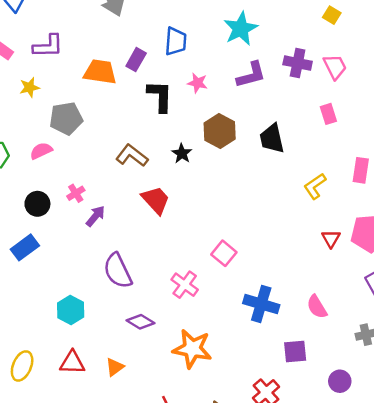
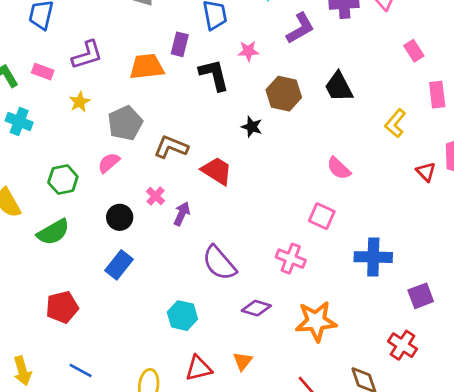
pink rectangle: (328, 114) -> (414, 51), moved
brown L-shape: (132, 156) -> (171, 147), moved
red trapezoid: (156, 200) -> (217, 171), moved
pink semicircle: (317, 307) -> (339, 168), moved

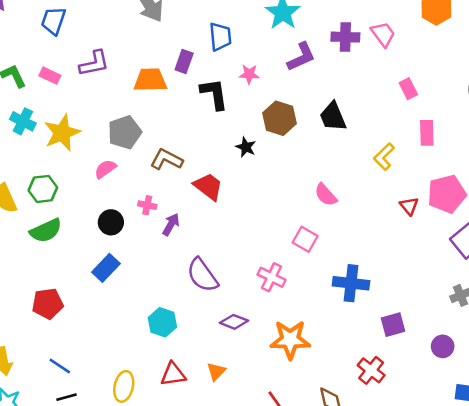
yellow star: (80, 102) -> (62, 133), moved, size x1.8
green hexagon: (63, 180) -> (43, 189), moved
pink cross: (156, 196) -> (147, 205), turned -36

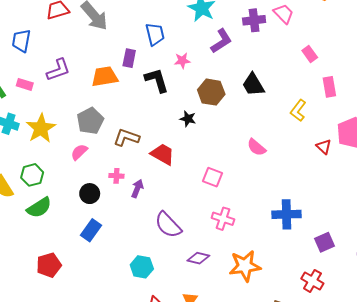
pink square: (305, 239) -> (212, 177), moved

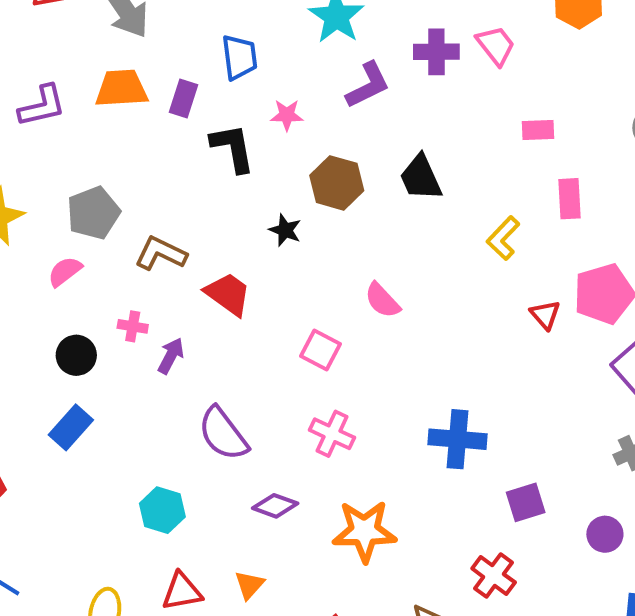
pink rectangle: (310, 54) -> (538, 130), turned -63
orange trapezoid: (105, 77) -> (121, 89), moved
pink semicircle: (256, 147) -> (382, 300), moved

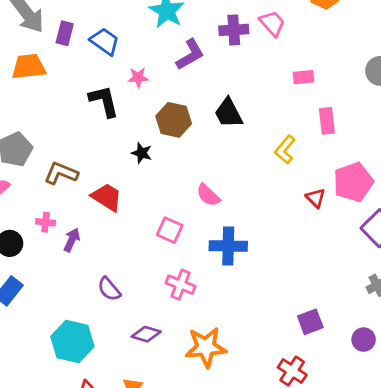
blue trapezoid: (239, 57) -> (105, 41), turned -44
purple rectangle: (183, 98) -> (65, 33), moved
purple semicircle: (223, 434) -> (109, 289), size x0.7
blue cross: (457, 439) -> (228, 246), moved
cyan hexagon: (162, 510) -> (72, 341), size x1.4

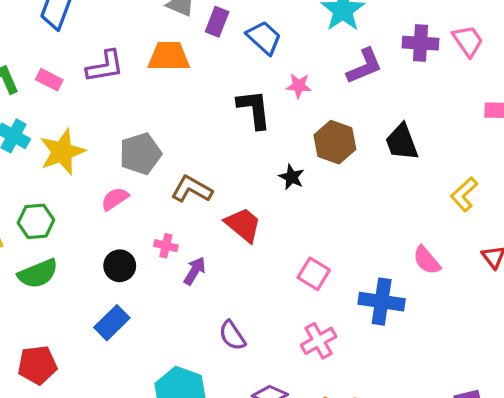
pink semicircle: (208, 195) -> (427, 260), moved
pink cross: (181, 285) -> (319, 341), turned 32

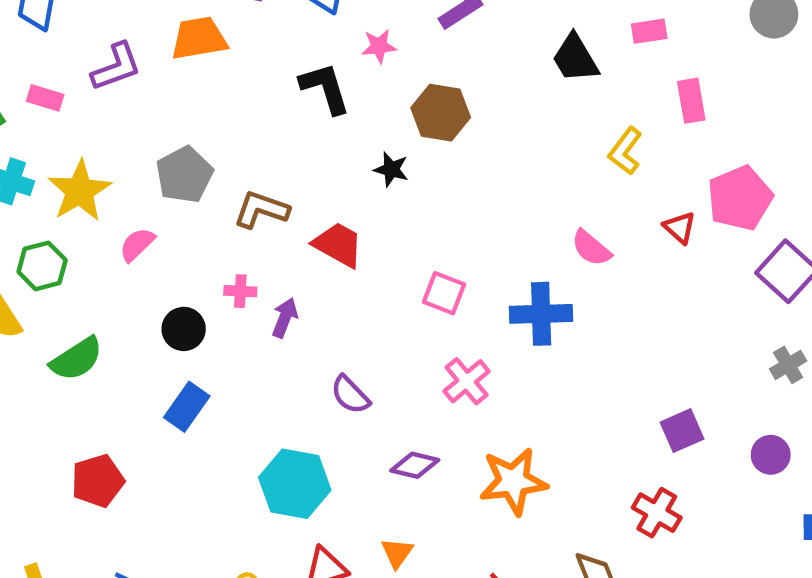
black trapezoid: (402, 142) -> (575, 58), moved
pink semicircle: (115, 199) -> (137, 245), moved
green hexagon: (36, 221) -> (42, 266), moved

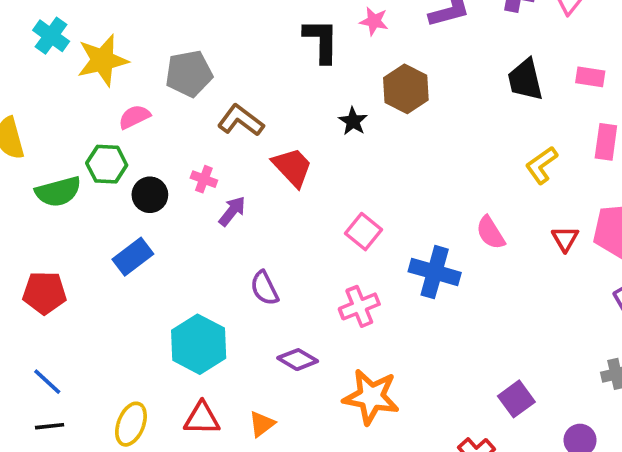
green hexagon: (42, 266) -> (107, 164), moved
purple square: (682, 431) -> (516, 399), turned -30

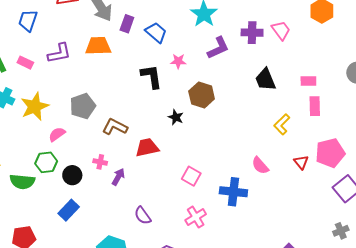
pink rectangle: (590, 77) -> (308, 81), moved
red trapezoid: (292, 167) -> (147, 148), turned -50
green semicircle: (58, 192) -> (22, 182), turned 30

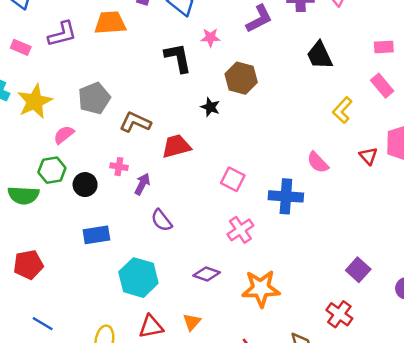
pink rectangle: (308, 81) -> (384, 47), moved
pink rectangle: (315, 106) -> (382, 86), turned -36
blue rectangle: (69, 210) -> (96, 235), moved, turned 40
purple semicircle: (143, 216) -> (162, 220), moved

